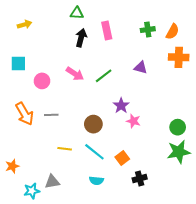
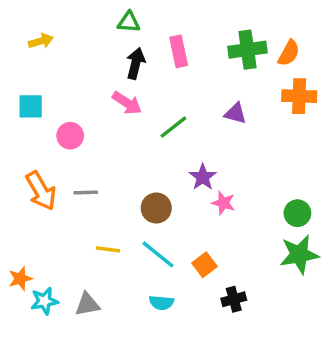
green cross: (148, 30) -> (247, 50), size x1.5
pink arrow: (75, 74) -> (127, 103), moved
cyan star: (32, 191) -> (44, 301), moved

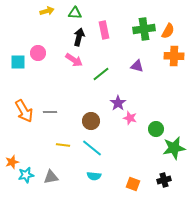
yellow arrow: (41, 41) -> (47, 11), moved
pink circle: (70, 136) -> (38, 53), moved
green circle: (297, 213) -> (156, 129), moved
orange square: (204, 265) -> (133, 184), moved, turned -32
black cross: (234, 299) -> (164, 180), moved

